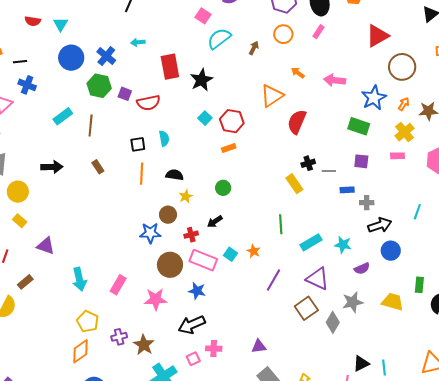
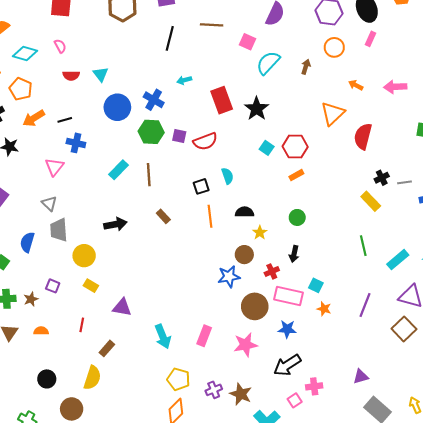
black arrow: (215, 222) -> (294, 254), turned -35
orange star: (254, 251) -> (324, 309), moved

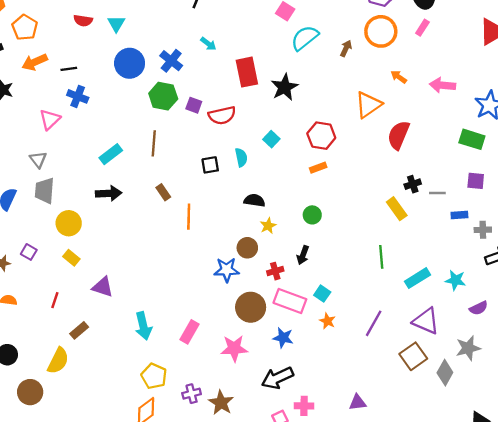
orange circle: (334, 47) -> (381, 31), size x1.4
cyan arrow: (184, 80) -> (208, 44), turned -136
cyan square: (267, 148) -> (271, 139), moved
cyan rectangle: (118, 170) -> (111, 154), moved
orange line: (210, 216) -> (189, 217), moved

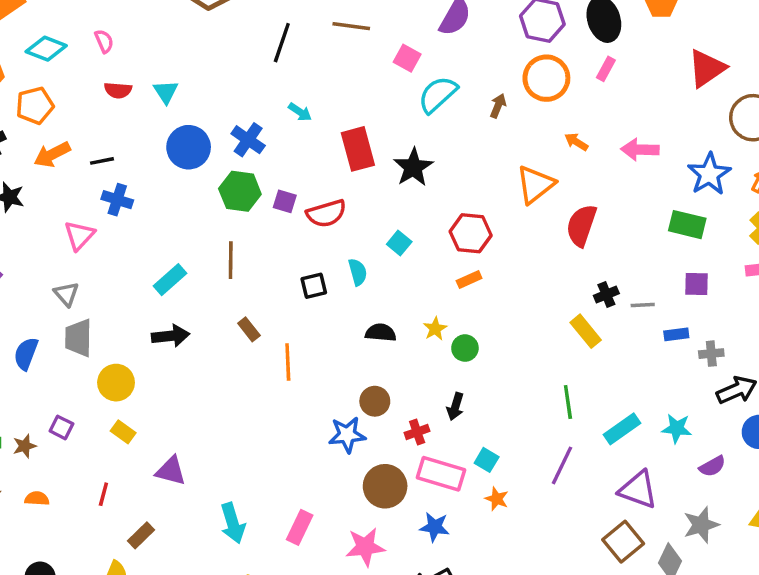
orange pentagon: (25, 27) -> (35, 106), turned 30
yellow star: (268, 226) -> (435, 329), moved
purple line: (374, 323) -> (562, 465), moved

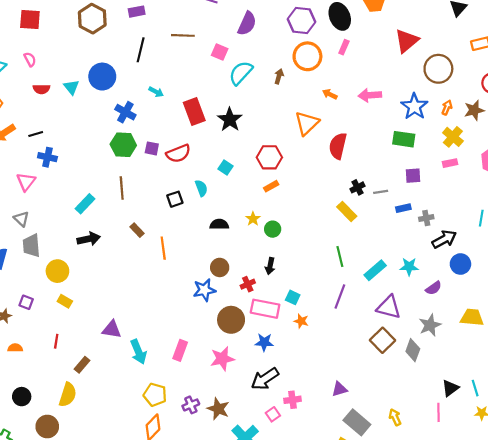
blue circle: (189, 147) -> (102, 77), moved
purple triangle: (171, 471) -> (112, 329), moved

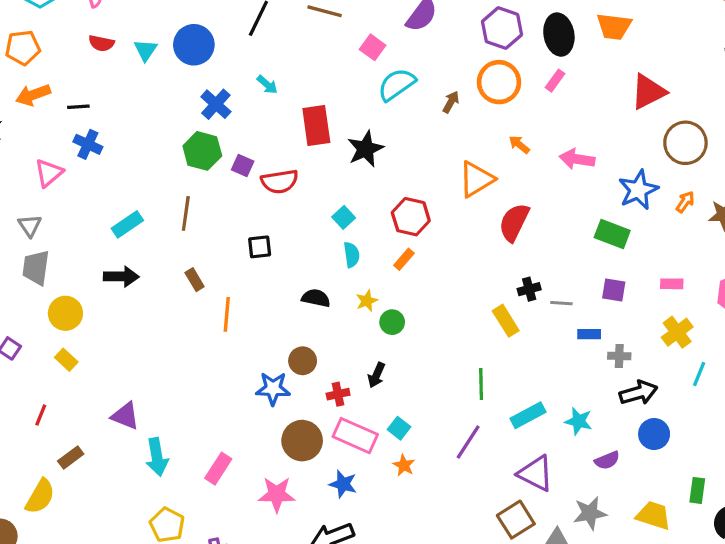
yellow cross: (453, 137) -> (677, 332), moved
orange rectangle: (271, 186) -> (404, 259), turned -32
cyan semicircle: (201, 188) -> (352, 255), moved

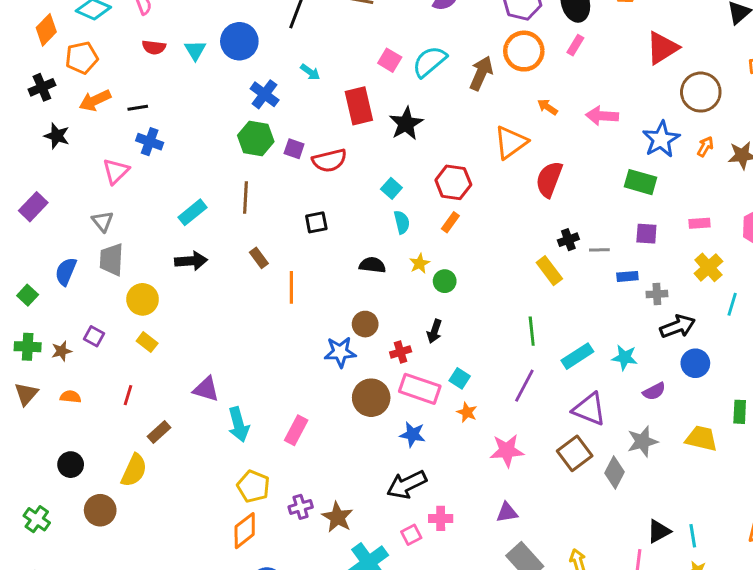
pink square: (373, 47) -> (390, 60), moved
brown arrow: (451, 102) -> (481, 73), size x1.6
pink star: (277, 494) -> (507, 451), moved

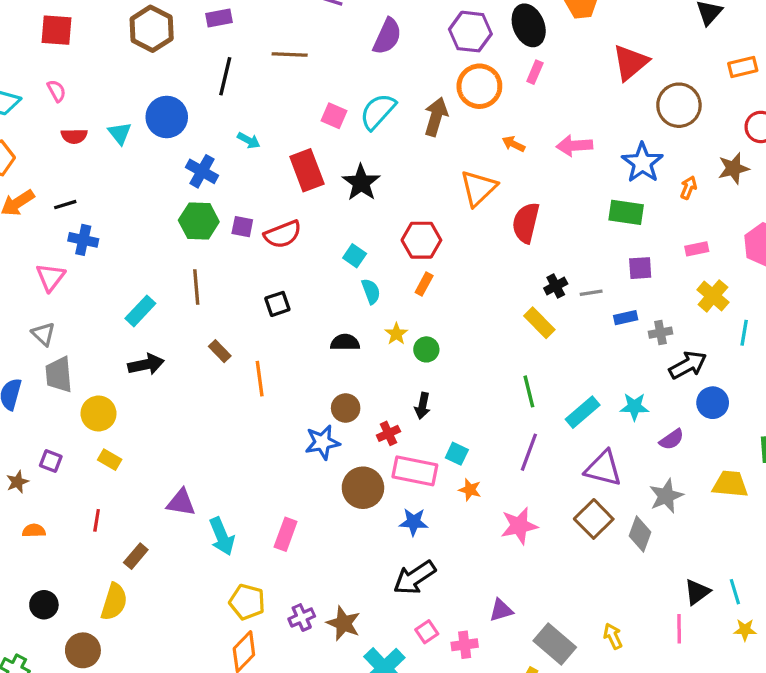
orange arrow: (705, 147) -> (688, 188), moved
purple triangle: (507, 512) -> (501, 610), moved
pink cross: (441, 518) -> (465, 645), moved

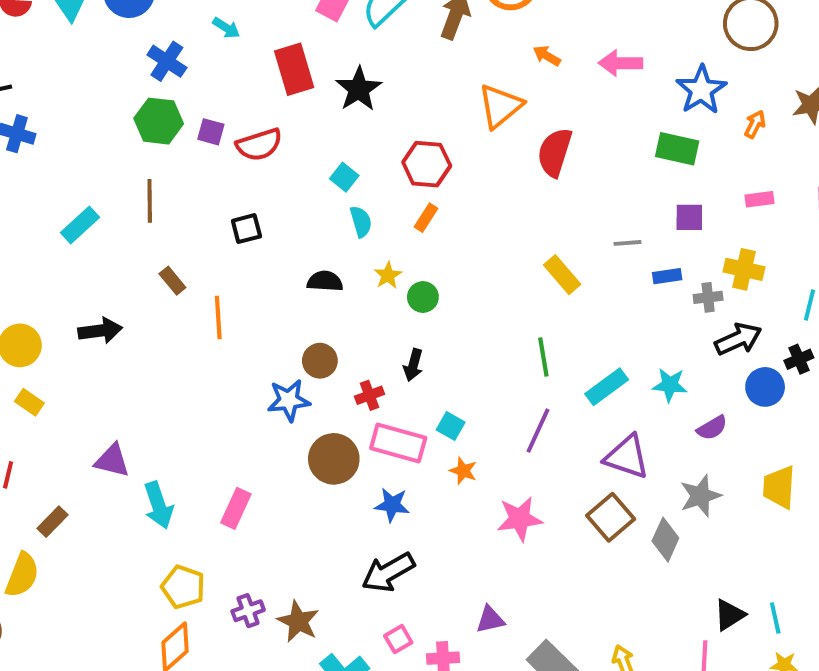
black cross: (556, 286) -> (799, 359), moved
yellow cross: (713, 296) -> (744, 269), moved, turned -32
black arrow: (146, 364) -> (100, 331), moved
yellow trapezoid: (730, 484) -> (779, 487), turned -96

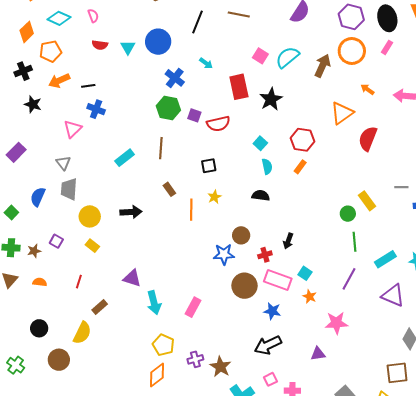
yellow star: (388, 275) -> (214, 197), moved
black semicircle: (325, 281) -> (261, 195), moved
green circle: (423, 297) -> (348, 214), moved
brown square: (611, 517) -> (397, 373), moved, turned 30
purple triangle: (490, 620) -> (318, 354), moved

